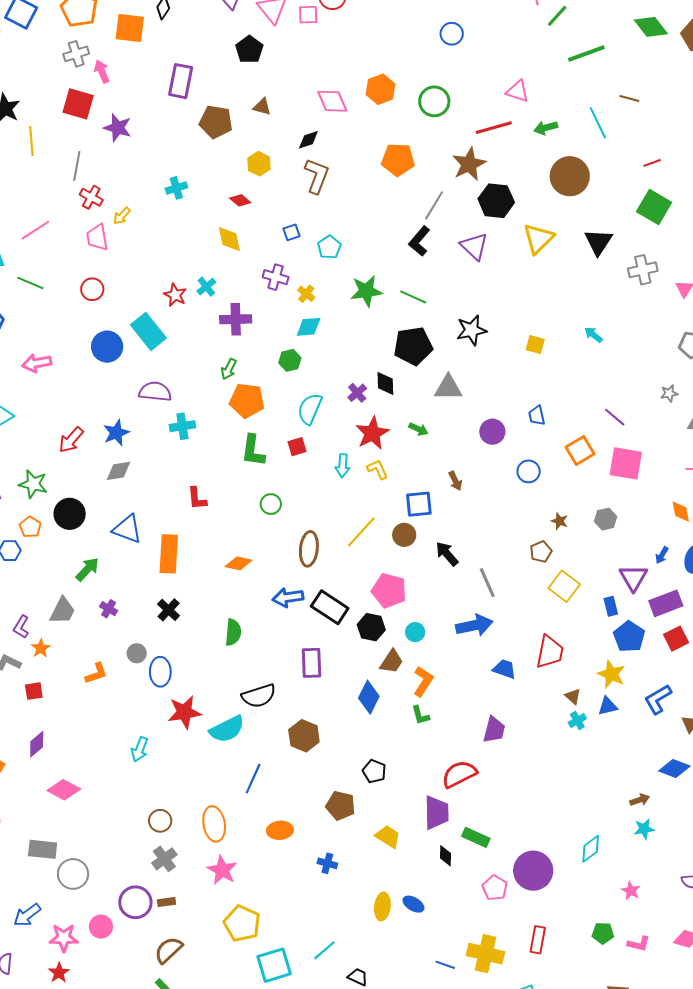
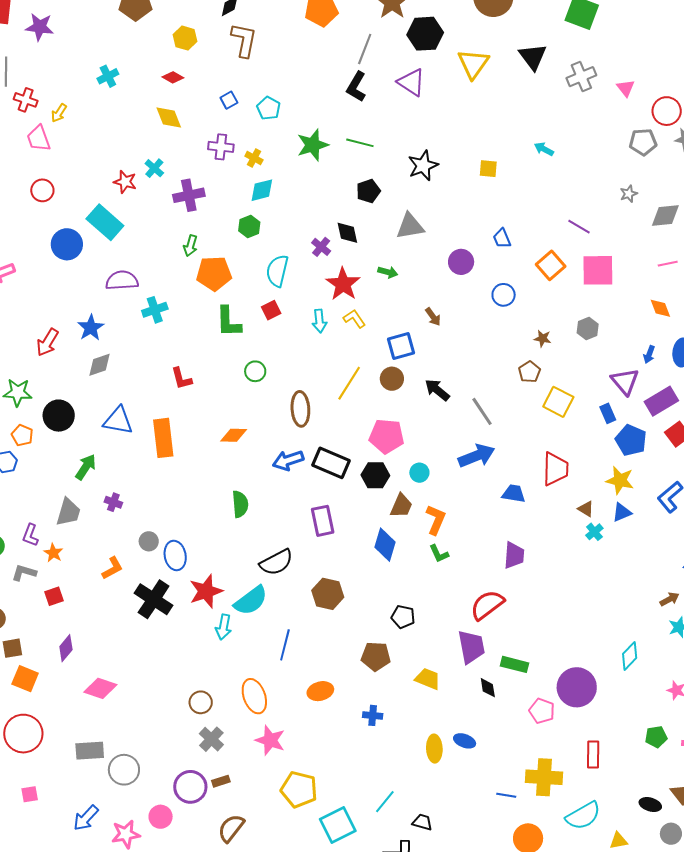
black pentagon: (413, 346) -> (368, 191), size x0.6
black cross: (169, 610) -> (154, 599), moved, size x1.6
cyan arrow: (140, 749) -> (224, 627), moved

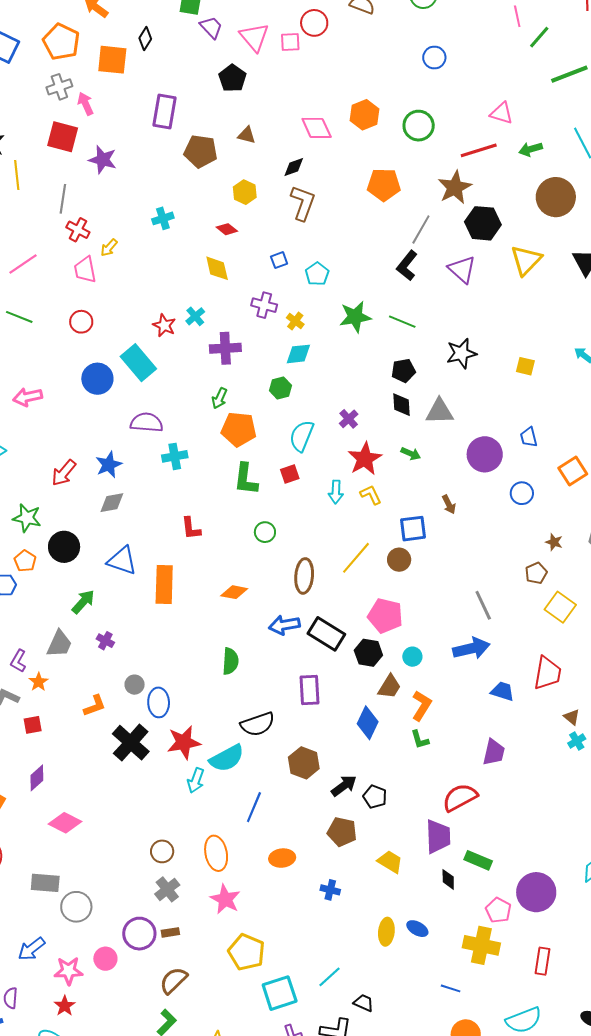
black diamond: (347, 233) -> (402, 405), moved
purple circle: (461, 262) -> (485, 454), size x1.4
black arrow: (437, 390) -> (344, 786), moved, turned 96
yellow cross: (544, 777) -> (481, 945), moved

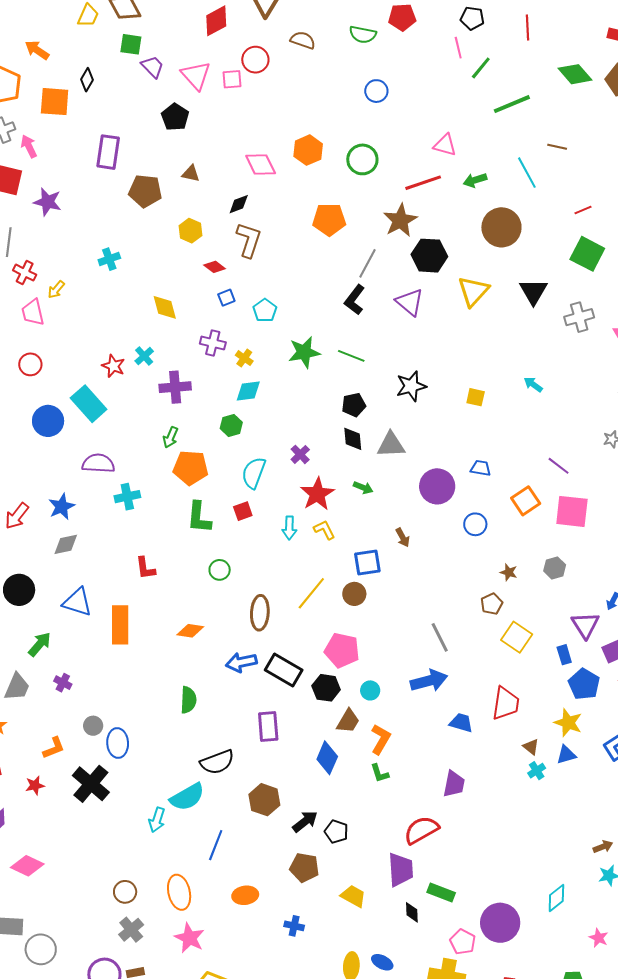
red diamond: (227, 229) -> (215, 267), moved
blue trapezoid: (529, 437) -> (481, 468), turned 115
red star: (184, 742) -> (35, 785), moved, size x0.6

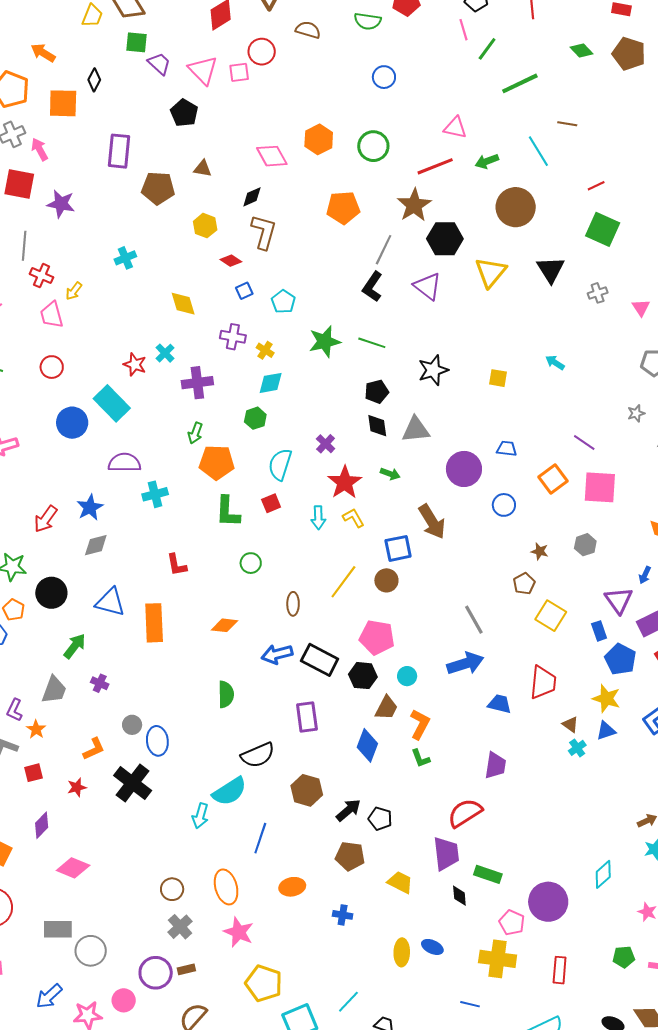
green diamond: (575, 74) -> (582, 50), size x0.7
gray cross: (579, 317) -> (598, 293), size x0.7
brown arrow: (403, 537) -> (432, 522), size x1.8
brown ellipse: (260, 613) -> (293, 604), size x0.7

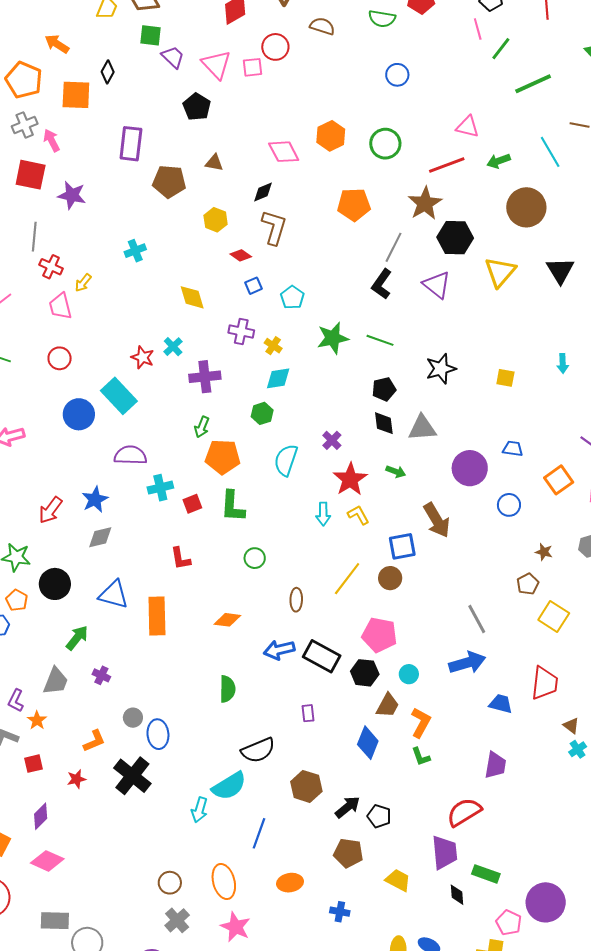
cyan arrow: (555, 363) -> (563, 363), turned -126
red square: (271, 503) -> (192, 504), moved
purple rectangle: (307, 717) -> (308, 713), size x0.6
pink diamond: (73, 868) -> (47, 861), moved

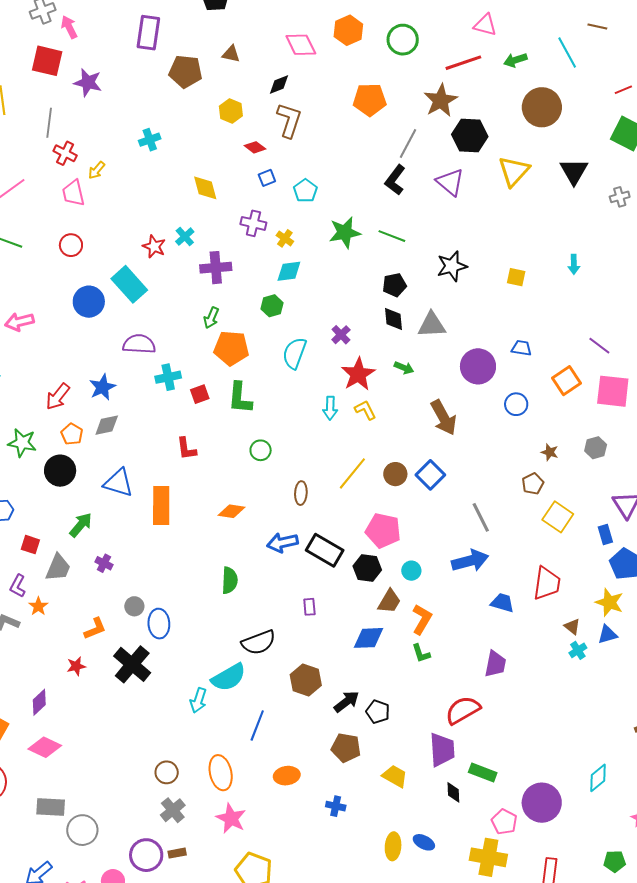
blue square: (402, 546) -> (430, 475), moved, turned -36
orange pentagon: (17, 600) -> (72, 434), moved
blue diamond: (368, 743) -> (368, 638), turned 64
red square: (33, 764) -> (30, 545), moved, turned 30

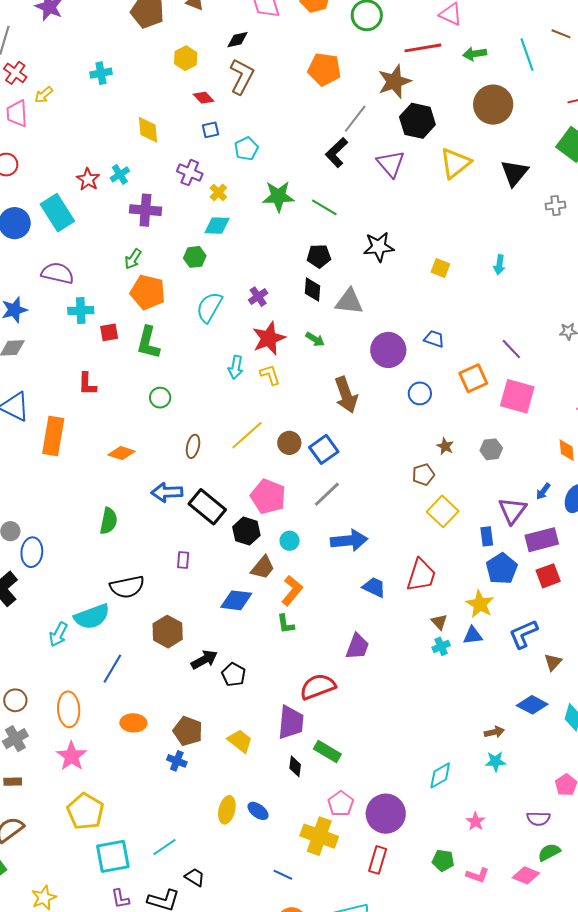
gray line: (481, 517) -> (327, 494), moved, turned 64
brown pentagon: (346, 748) -> (188, 731), moved
purple circle: (542, 803) -> (386, 814), moved

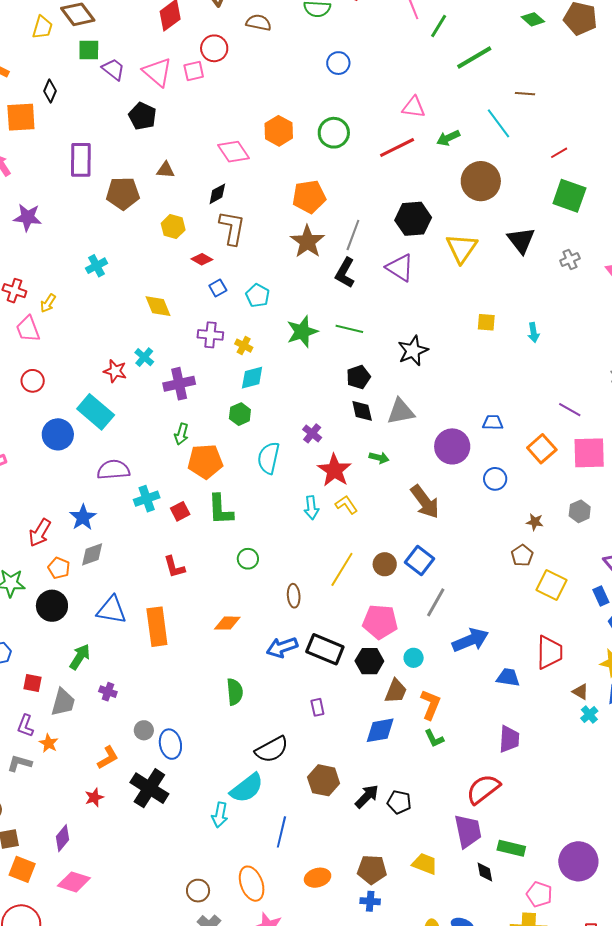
brown star: (394, 81) -> (307, 242), moved
yellow square: (440, 268) -> (486, 322), moved
purple circle: (386, 814) -> (578, 861), moved

